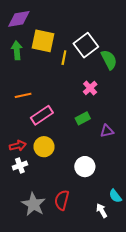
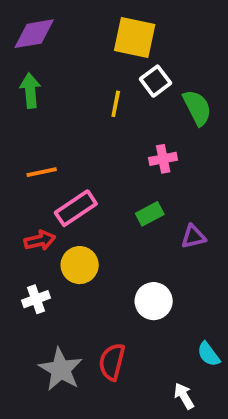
yellow square: (43, 41) -> (135, 37), moved
white square: (86, 45) -> (155, 81), size x0.7
pink cross: (90, 88) -> (163, 159), turned 32
red arrow: (18, 146) -> (40, 240), moved
white arrow: (102, 211) -> (184, 396), moved

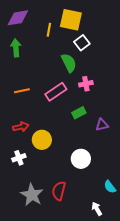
yellow line: (116, 104) -> (49, 30), moved
green semicircle: (197, 108) -> (69, 63), moved
pink rectangle: (76, 208) -> (56, 92), moved

